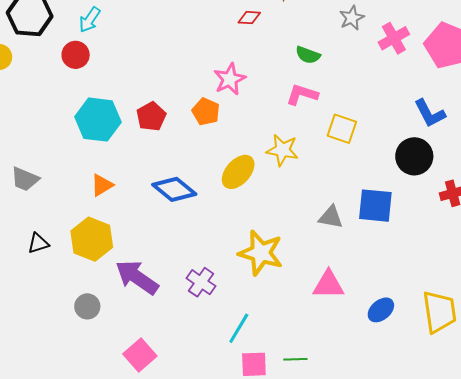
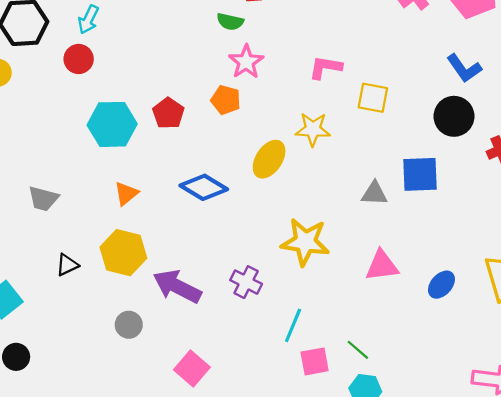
green semicircle: (308, 55) -> (230, 22), moved
green line: (295, 359) -> (358, 350), turned 50

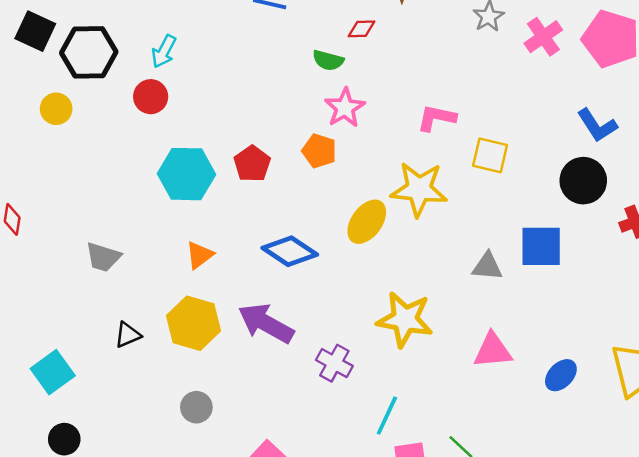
yellow star: (313, 129) -> (419, 189), size x1.4
purple arrow: (177, 286) -> (266, 323), moved

